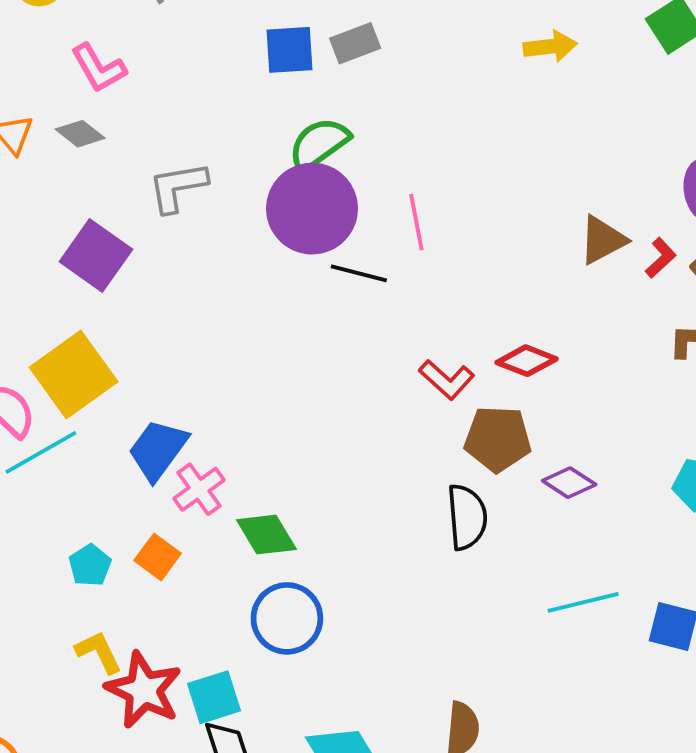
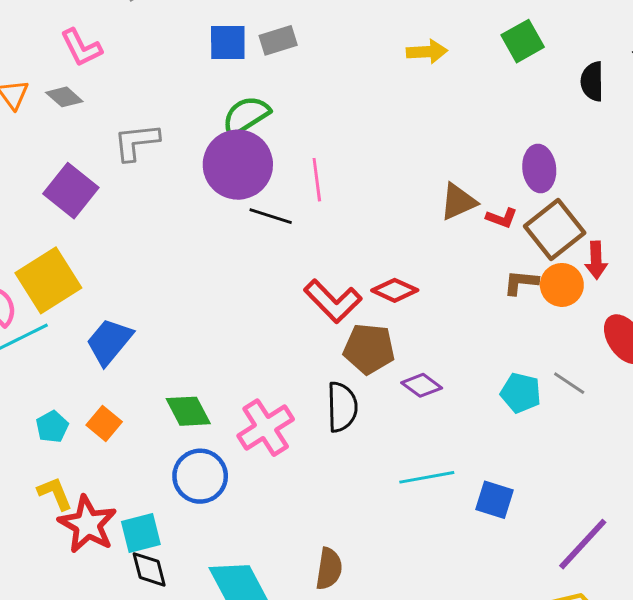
red L-shape: (661, 258) -> (502, 218), turned 60
red L-shape: (447, 380) -> (333, 301), size x1.4
pink cross: (199, 489) -> (266, 428), moved, size x1.4

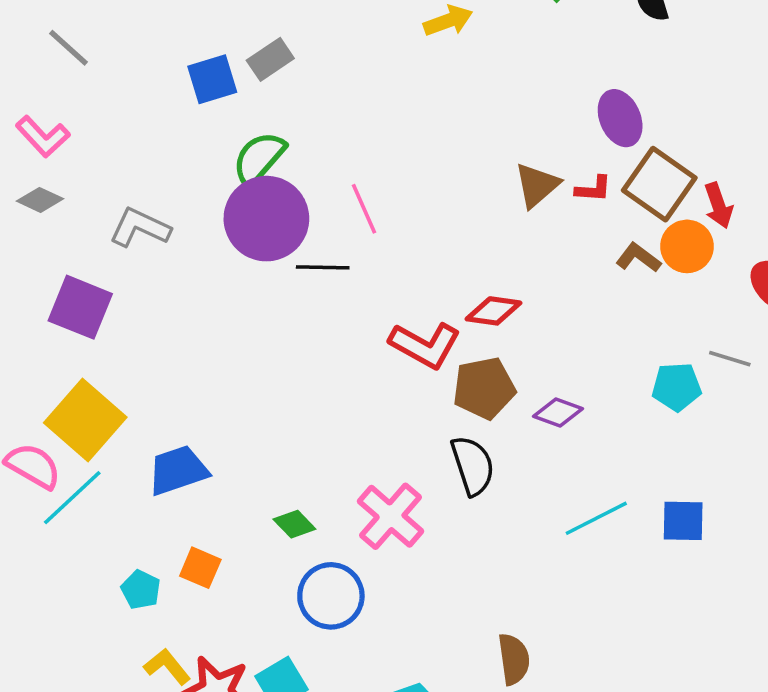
gray L-shape: (136, 142) -> (140, 228), turned 48
brown L-shape: (521, 282) -> (638, 258), turned 48
blue trapezoid: (109, 342) -> (178, 470), turned 48
green diamond: (188, 411) -> (294, 524), size x0.7

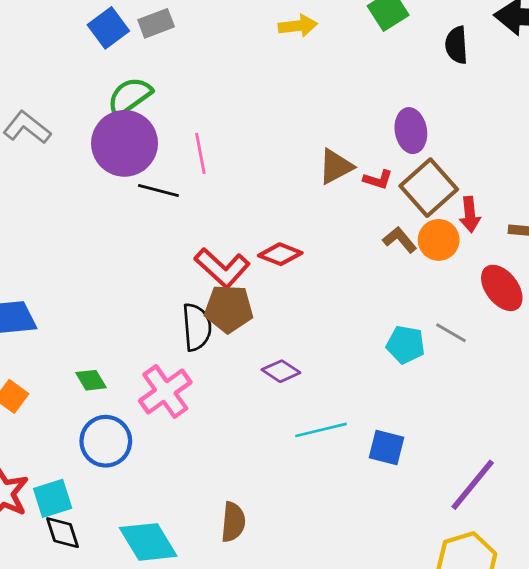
blue square: (212, 79) -> (108, 28), turned -33
brown pentagon: (484, 388) -> (229, 309), moved
purple diamond: (558, 413) -> (281, 371), moved
black semicircle: (473, 466) -> (197, 327), moved

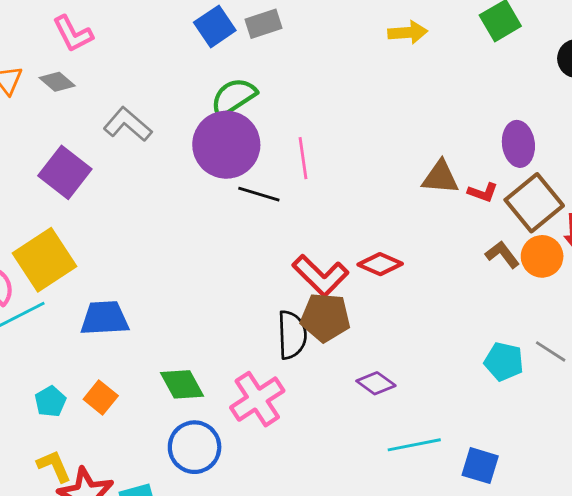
brown triangle: (336, 167) -> (440, 177), turned 30
green diamond: (91, 380) -> (182, 384), size x1.4

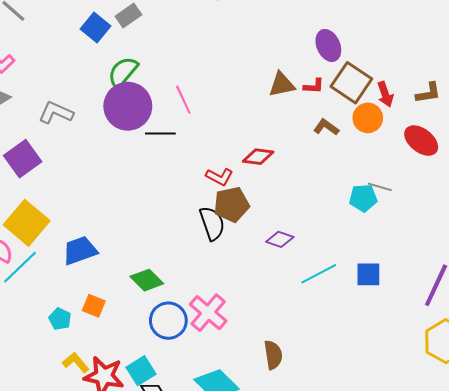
purple square: (65, 172) -> (23, 159), turned 33
brown L-shape: (502, 255) -> (326, 127), moved
red L-shape: (320, 276) -> (219, 177), size x0.7
gray line: (551, 351) -> (380, 187), moved
pink cross: (257, 399) -> (208, 313), moved

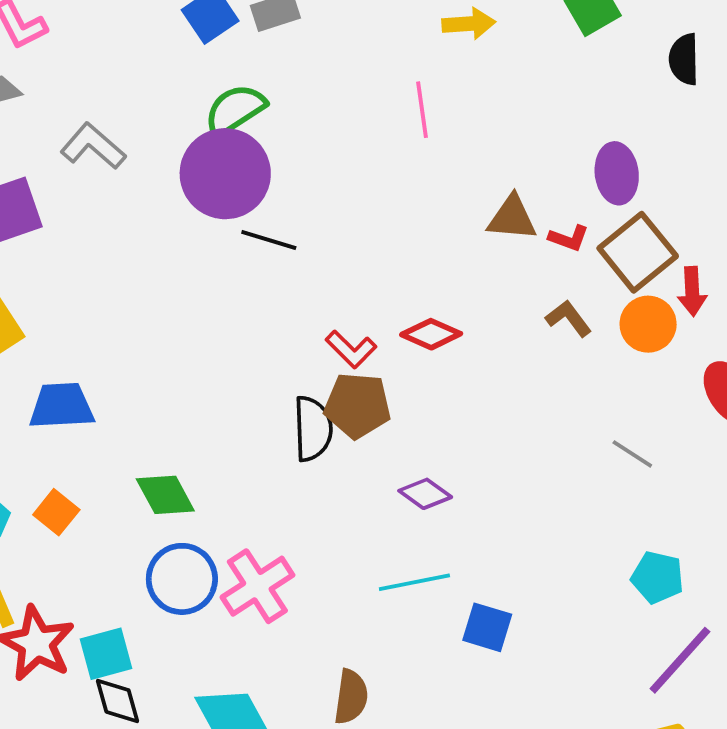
pink line: (183, 100) -> (422, 110), moved
cyan pentagon: (363, 198) -> (658, 577), moved
cyan line: (319, 274) -> (414, 582), moved
blue square: (368, 274) -> (487, 627), moved

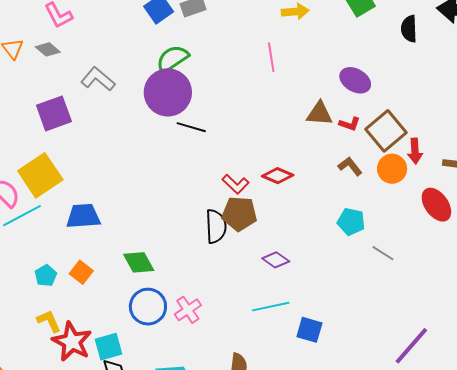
purple ellipse: (617, 173) -> (355, 80), moved, turned -52
gray line: (632, 454) -> (383, 253), moved
cyan pentagon: (658, 577) -> (351, 222), moved
pink cross: (257, 586) -> (188, 310), size x0.7

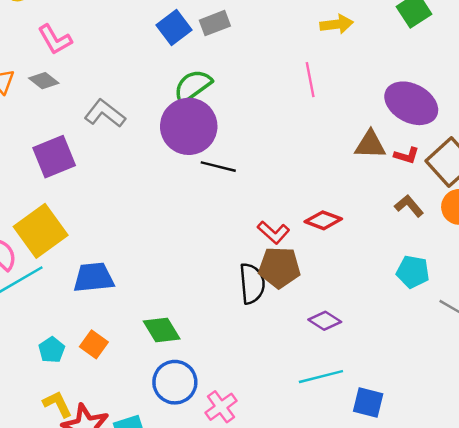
purple ellipse: (355, 80) -> (411, 103), size x1.4
pink cross: (188, 310) -> (221, 407), moved

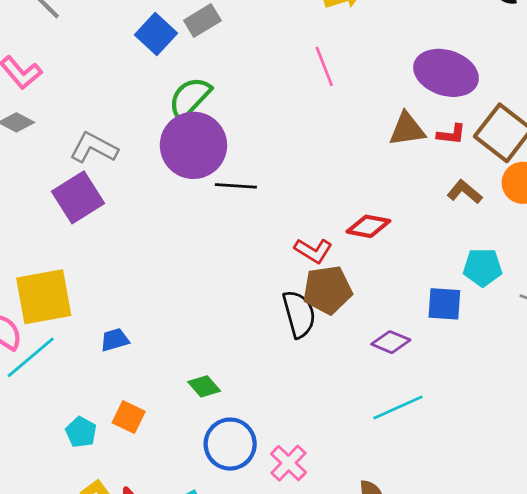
purple square: (54, 157) -> (78, 197), moved
yellow square: (41, 231) -> (44, 297), turned 36
blue trapezoid: (94, 277) -> (115, 340), size x0.6
green diamond: (162, 330) -> (204, 386), size x0.7
blue square: (368, 402) -> (444, 304), moved

